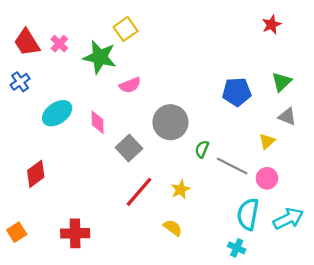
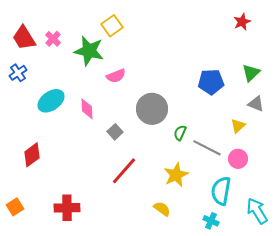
gray square: (129, 148) -> (115, 132), size x0.7
yellow star: (181, 190) -> (176, 175), moved, size x1.4
cyan arrow: (288, 219) -> (257, 211), moved, turned -96
yellow semicircle: (173, 228) -> (162, 209), moved

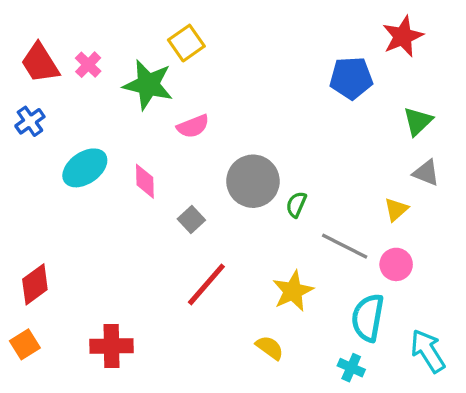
red star: (242, 22) -> (403, 36), size x1.4
blue pentagon: (211, 82) -> (351, 78), moved
green semicircle: (180, 133) -> (296, 205), moved
red diamond: (32, 155) -> (35, 284), moved

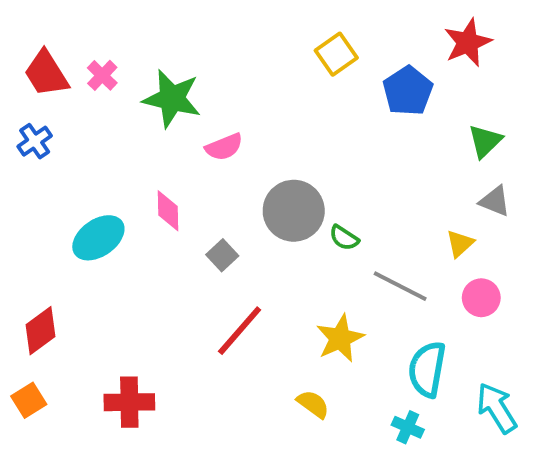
yellow square: (186, 43) -> (336, 54), moved
blue pentagon: (351, 78) -> (408, 91), turned -30
cyan ellipse: (85, 168) -> (98, 238), moved
green semicircle: (296, 205) -> (344, 238), turned -80
pink circle: (396, 264) -> (481, 298), moved

